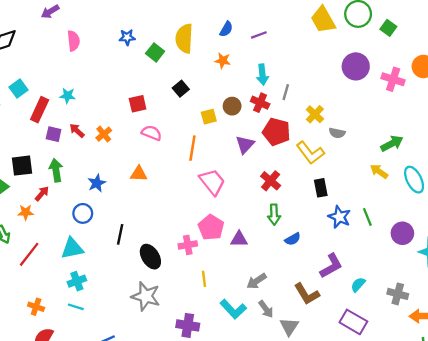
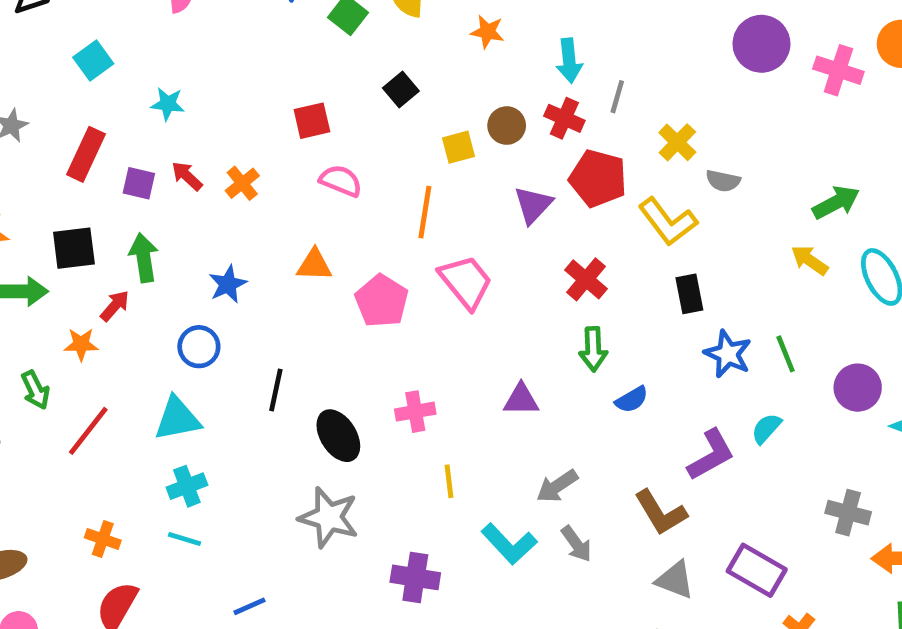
cyan square: (19, 89) -> (93, 61), moved
red rectangle: (40, 110) -> (86, 154), moved
pink pentagon: (211, 227) -> (382, 301), moved
cyan semicircle: (358, 285) -> (766, 428), moved
gray triangle: (289, 327) -> (675, 580), moved, turned -42

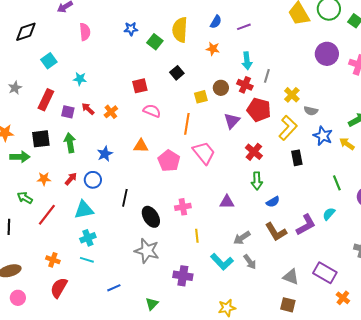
yellow L-shape: (668, 222) -> (288, 128), turned -100
red arrow: (115, 306) -> (71, 179), moved
blue star: (728, 354) -> (323, 136), moved
green arrow: (35, 390) -> (25, 198), turned 147
brown L-shape: (661, 513) -> (276, 232), moved

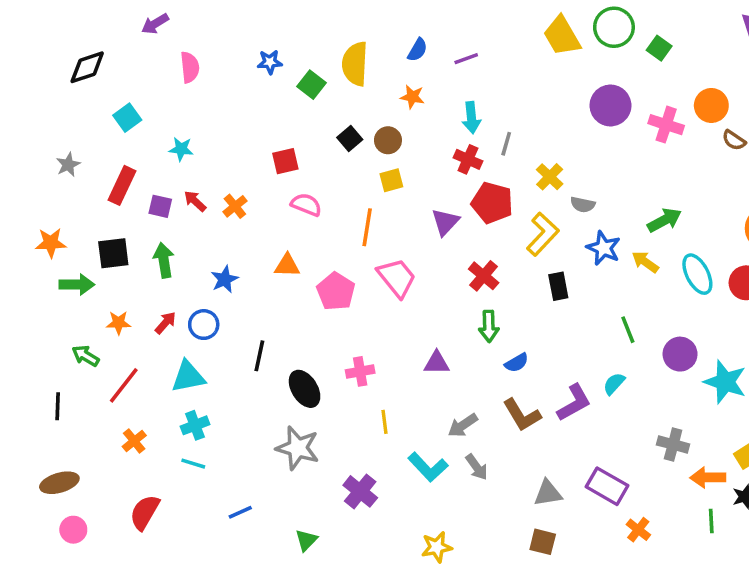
brown circle: (221, 88) -> (388, 140), moved
orange cross: (53, 260) -> (134, 441), moved, turned 32
purple cross: (183, 276) -> (360, 491), turned 30
gray triangle: (291, 277) -> (548, 493), turned -30

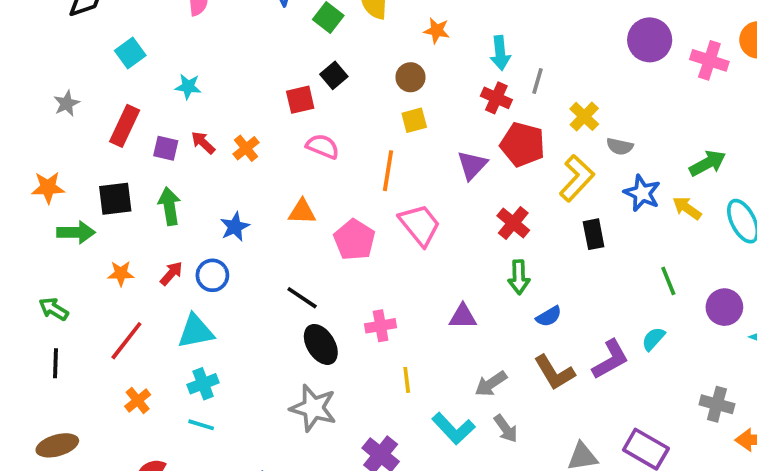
black square: (350, 139) -> (334, 75), moved
green arrow: (85, 356) -> (54, 309), moved
black line: (259, 356) -> (302, 298), moved, turned -68

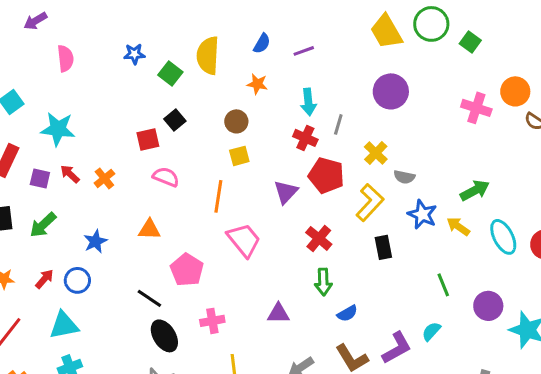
purple circle: (650, 40) -> (391, 91), moved
cyan star: (188, 87) -> (58, 129), size x1.6
green arrow: (169, 206) -> (43, 225), turned -124
pink pentagon: (354, 240) -> (187, 270), moved

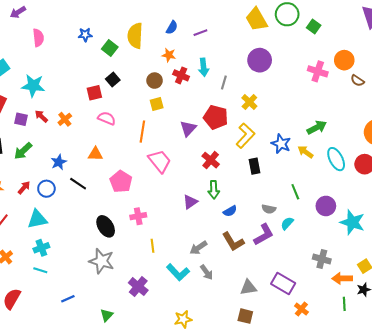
red cross: (305, 138) -> (181, 75), moved
gray semicircle: (404, 177) -> (269, 209), moved
black line: (149, 298) -> (78, 184), moved
purple triangle: (278, 313) -> (190, 202), moved, turned -35

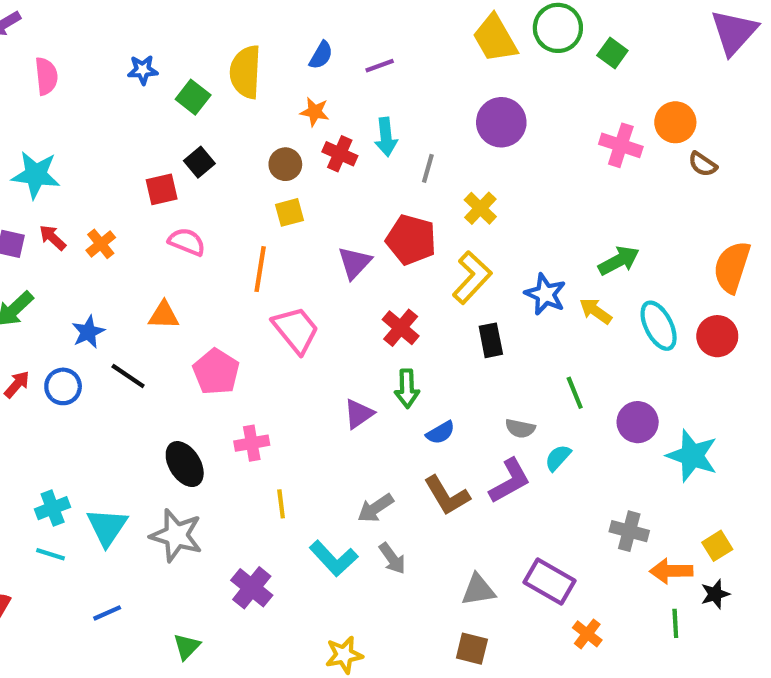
cyan triangle: (37, 219) -> (107, 527), moved, turned -45

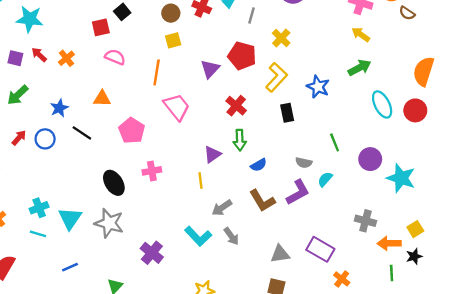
yellow arrow: (596, 311) -> (361, 34), moved
yellow line: (281, 504) -> (200, 180), moved

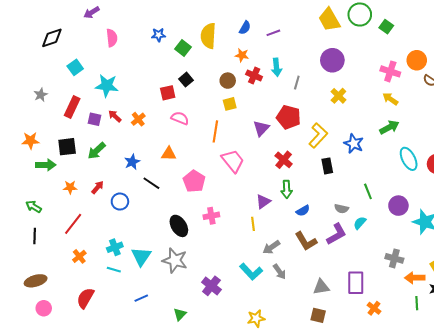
yellow cross: (281, 38) -> (338, 96), moved
blue circle: (45, 139) -> (120, 202), moved
purple rectangle: (320, 249) -> (356, 283), turned 60

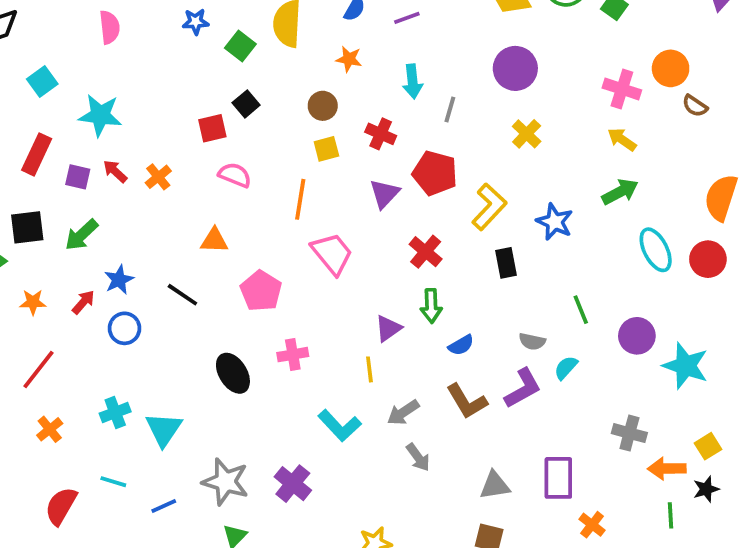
red cross: (254, 75) -> (381, 134), moved
blue star: (132, 162) -> (119, 280), moved
gray star: (175, 260) -> (225, 482), moved
cyan line: (114, 270) -> (113, 482), moved
cyan L-shape: (251, 272) -> (340, 426), moved

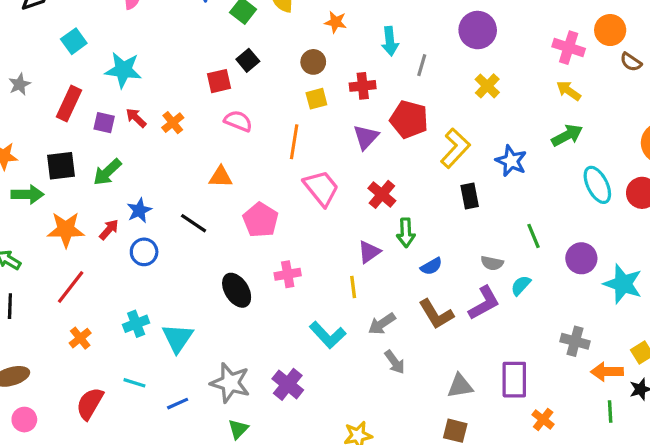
red cross: (381, 134) -> (363, 86), turned -30
red cross: (426, 252) -> (382, 194), moved
orange star: (33, 302) -> (66, 230), size x1.6

